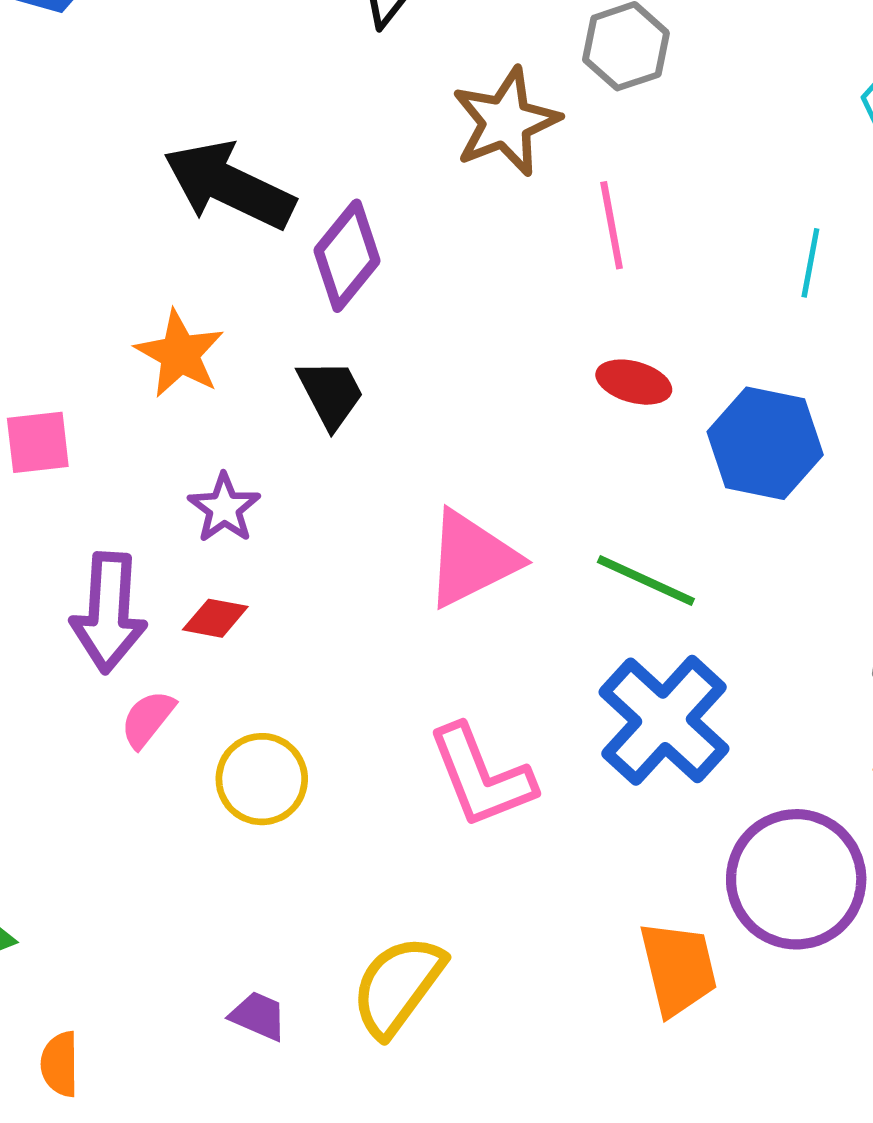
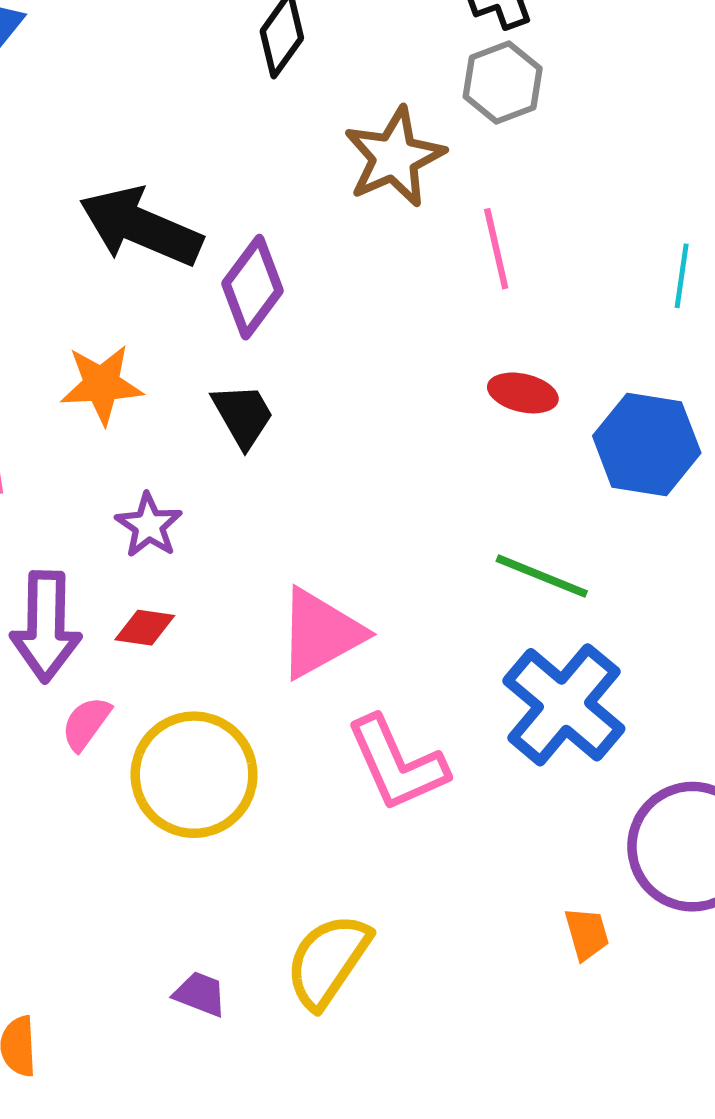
orange star: (180, 354) -> (102, 384), turned -30
pink triangle: (472, 559) -> (320, 633), moved
yellow circle: (262, 779) -> (194, 775), size x1.5
orange trapezoid: (678, 968) -> (587, 934), size x0.6

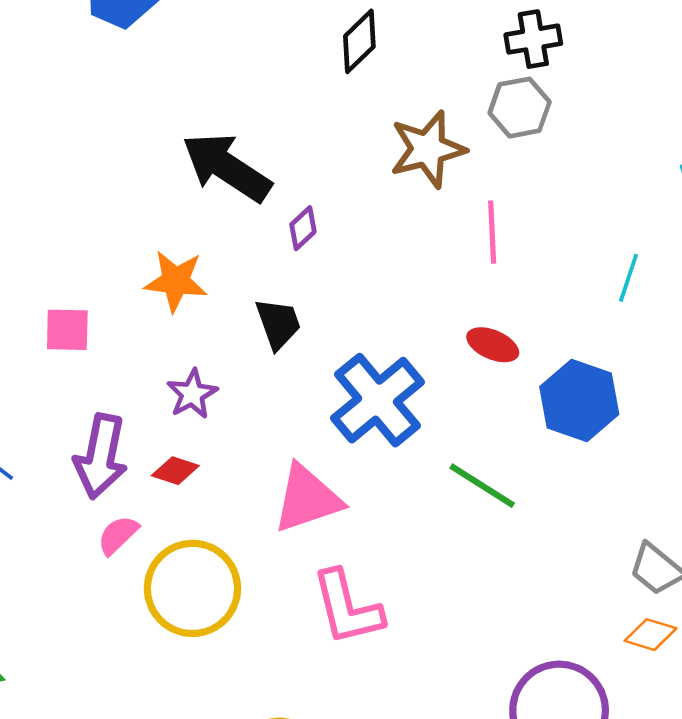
purple diamond: (253, 287) -> (303, 228), size x0.6
blue cross: (564, 705) -> (377, 400), moved

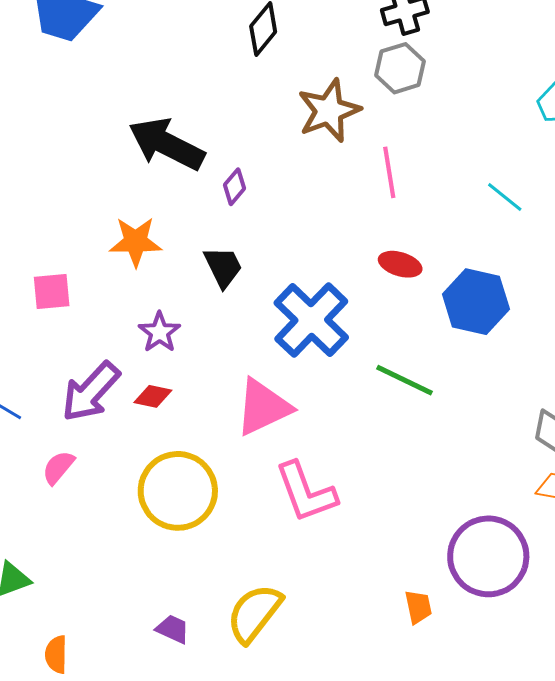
cyan line: (629, 278) -> (505, 197), turned -63
purple arrow: (101, 456) -> (91, 392), turned 38
pink semicircle: (118, 535) -> (58, 467), moved

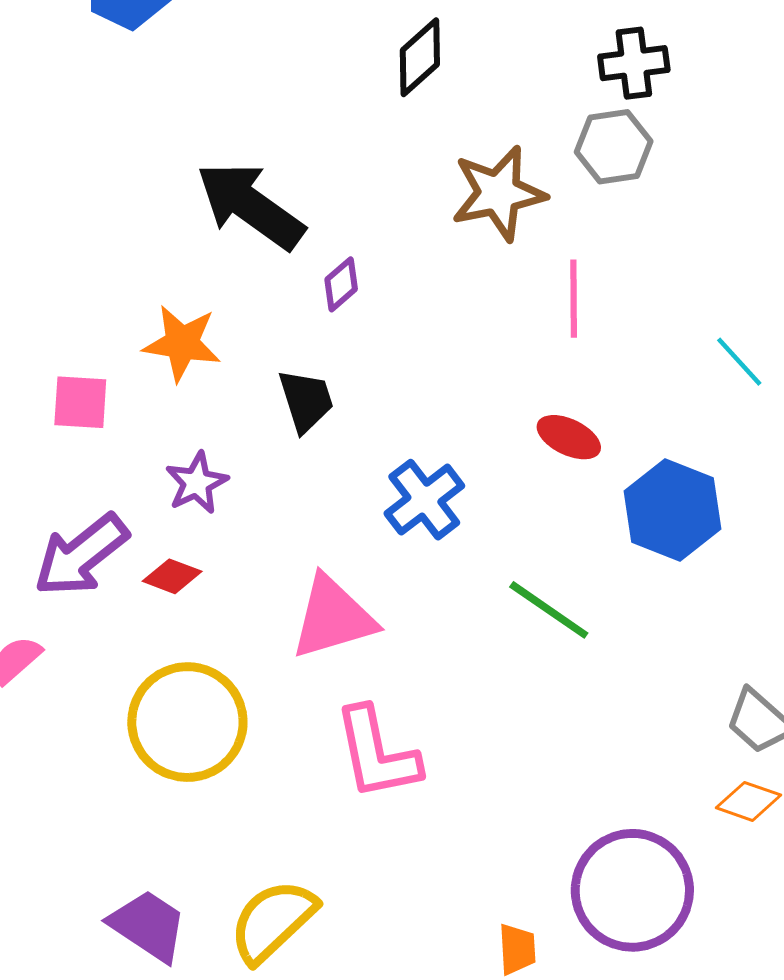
pink square: (52, 291) -> (80, 402), moved
blue cross: (311, 320) -> (424, 500), size x0.7
purple trapezoid: (173, 629) -> (148, 926), size x1.6

